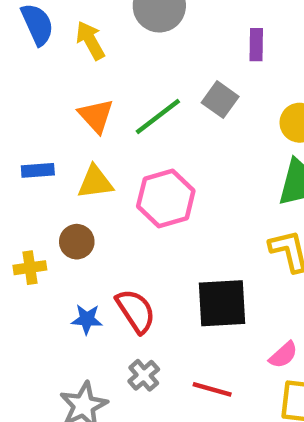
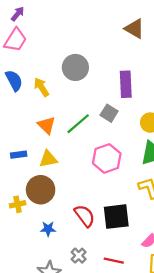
purple rectangle: (256, 45) -> (126, 84), size x1.6
pink hexagon: (166, 198) -> (107, 158), moved
brown circle: (77, 242) -> (41, 190), size x1.6
red semicircle: (136, 311) -> (85, 216), moved

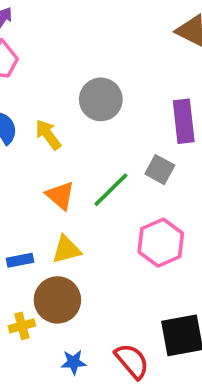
blue rectangle: (19, 155) -> (20, 260), moved
red semicircle: (85, 216) -> (132, 361), moved

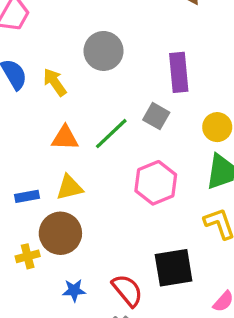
orange triangle: (60, 195) -> (65, 138), turned -40

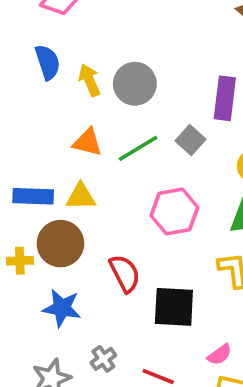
gray circle: (104, 51) -> (135, 84), moved
blue rectangle: (27, 196) -> (33, 196), size x1.5
blue star: (74, 290) -> (62, 308), size x1.5
red semicircle: (127, 290) -> (125, 273), moved

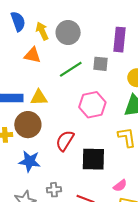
gray square: (190, 140) -> (101, 64), turned -35
orange triangle: (87, 142) -> (32, 55), moved
red semicircle: (125, 273) -> (65, 141), turned -120
gray cross: (103, 359) -> (54, 190), turned 32

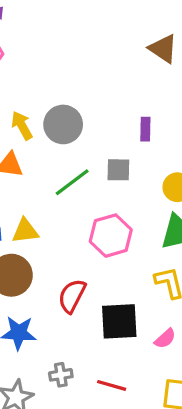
purple rectangle: (120, 40) -> (145, 129), size x0.6
pink semicircle: (120, 186) -> (165, 339), moved

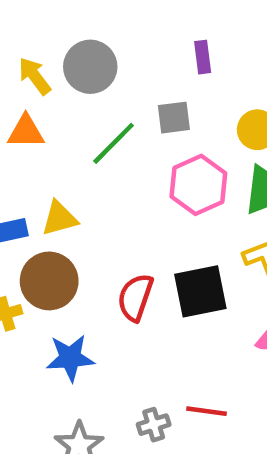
pink hexagon: (111, 236) -> (198, 185), moved
black square: (119, 321) -> (200, 291), moved
gray cross: (61, 375) -> (154, 425), moved

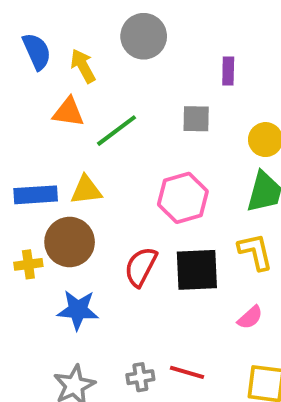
gray circle: (90, 67) -> (144, 36), moved
green line: (114, 143) -> (116, 131), moved
pink hexagon: (198, 185) -> (183, 198), moved

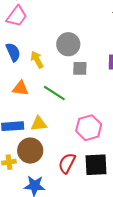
orange triangle: (68, 112) -> (20, 88), moved
gray square: (196, 119) -> (80, 68), moved
green line: (116, 131) -> (54, 93), turned 70

